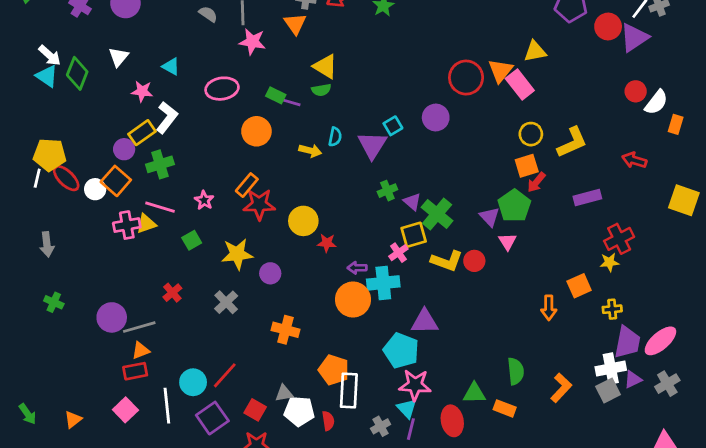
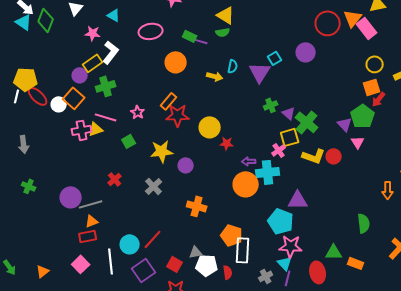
green semicircle: (516, 371) -> (364, 223), moved

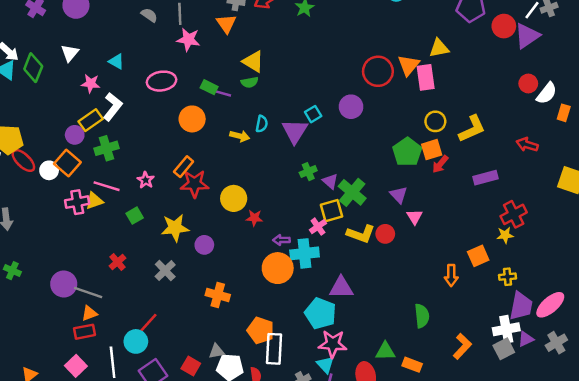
pink rectangle: (367, 28) -> (426, 77), turned 30
green pentagon: (363, 116) -> (407, 152), moved
gray line: (91, 204) -> (88, 293), turned 35
red line: (153, 239) -> (147, 324), moved

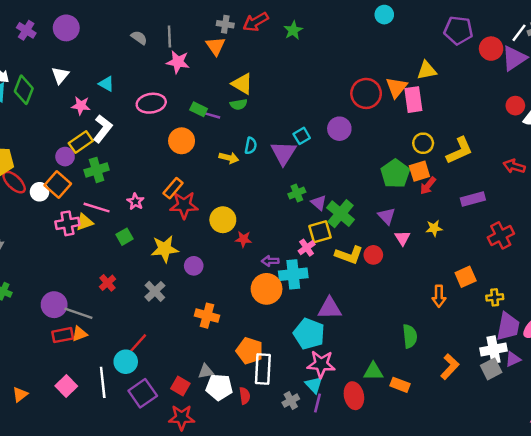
yellow star: (505, 235) -> (434, 228), moved
red rectangle: (84, 332) -> (63, 335), moved

